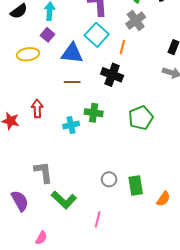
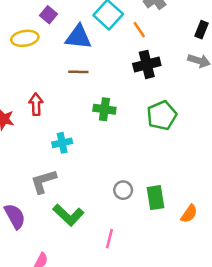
orange line: (122, 47) -> (139, 30), turned -48
black cross: (112, 75) -> (147, 64), moved, turned -35
cyan cross: (71, 125) -> (62, 143), moved
gray L-shape: (43, 172) -> (43, 181), turned -100

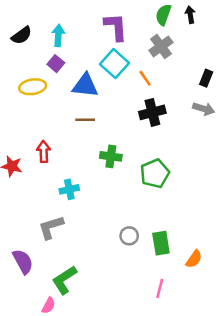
green pentagon: (162, 115) -> (155, 174), moved
green L-shape: (68, 215) -> (64, 280), moved, turned 104
pink line: (109, 239) -> (160, 288), moved

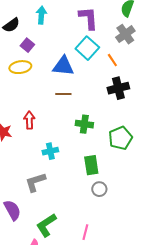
cyan arrow: (58, 35) -> (41, 15), moved
purple square: (56, 64) -> (27, 45), moved
green rectangle: (161, 243) -> (91, 165), moved
pink line: (160, 288) -> (85, 232), moved

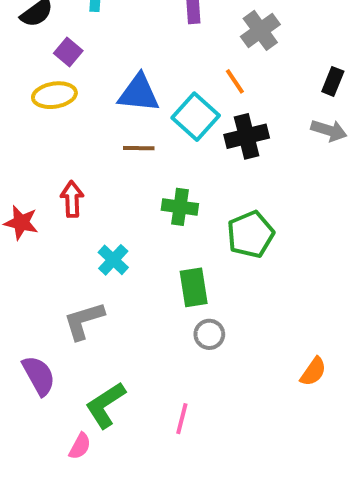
cyan square: (87, 48) -> (196, 117), moved
cyan cross: (50, 151) -> (113, 260), turned -35

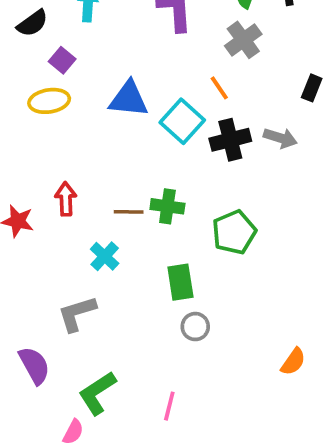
gray arrow: (329, 130) -> (280, 138), moved
brown line: (139, 148) -> (129, 212), moved

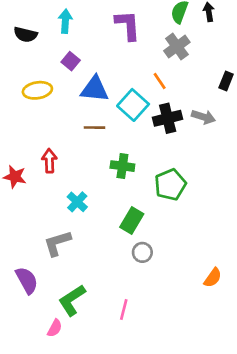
black semicircle: (32, 23) -> (25, 35), turned 50
purple square: (62, 60) -> (71, 61), moved
brown line: (129, 212) -> (95, 128), moved
green rectangle: (180, 282) -> (132, 221), turned 40

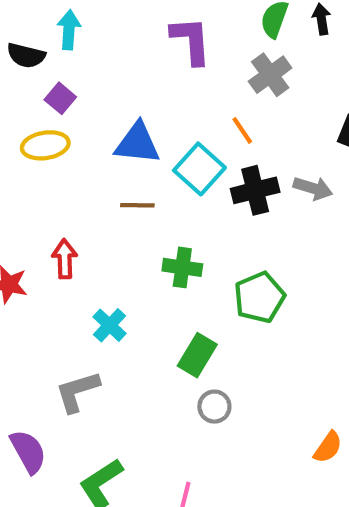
cyan arrow: (65, 21) -> (69, 30), moved
purple square: (71, 61) -> (60, 98), moved

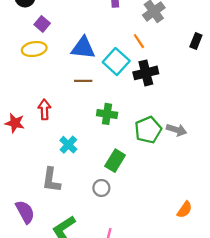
gray arrow: (313, 188) -> (177, 130), moved
gray L-shape: (77, 392) -> (51, 180), turned -65
gray circle: (214, 407) -> (101, 188), moved

